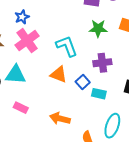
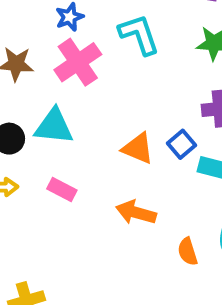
cyan L-shape: (67, 46) -> (139, 34), moved
orange triangle: (59, 74) -> (138, 148), moved

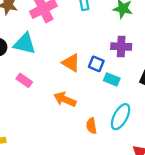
blue square: (181, 144) -> (96, 64), turned -35

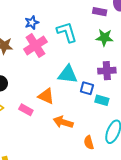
cyan triangle: (25, 44) -> (68, 74), moved
orange triangle: (71, 63) -> (46, 96), moved

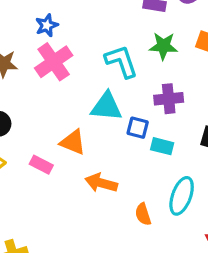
cyan L-shape: (67, 32) -> (121, 61), moved

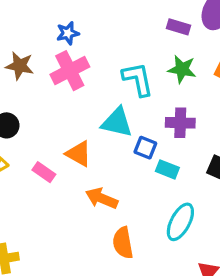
orange semicircle: (143, 214) -> (123, 243), moved, size x1.4

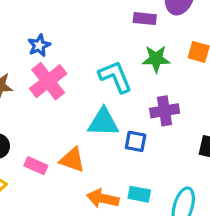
cyan rectangle: (167, 169) -> (139, 194), moved
pink rectangle: (44, 172) -> (36, 166), moved

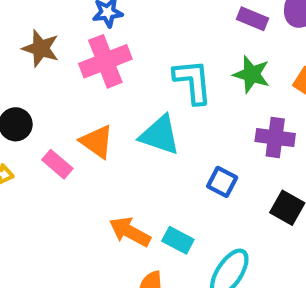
purple cross: (165, 111) -> (275, 138), moved
blue square: (136, 141) -> (222, 182), moved
orange triangle: (72, 160) -> (97, 142), moved

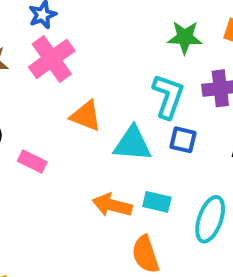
cyan L-shape: (193, 82) -> (168, 96), moved, turned 39
cyan triangle: (160, 135) -> (132, 144), moved
orange triangle: (97, 142) -> (86, 116), moved

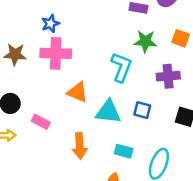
pink cross: (52, 59) -> (56, 53), turned 36
cyan L-shape: (168, 96) -> (121, 67), moved
orange arrow: (112, 205) -> (80, 146), moved, turned -110

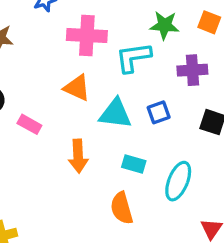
pink cross: (56, 53) -> (87, 35), moved
cyan L-shape: (121, 67) -> (133, 57), turned -120
blue square: (142, 110) -> (159, 112), turned -36

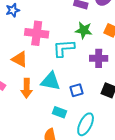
orange triangle: (77, 88) -> (20, 59), moved
blue square: (159, 112) -> (77, 90), moved
orange arrow: (78, 156) -> (27, 88), moved

